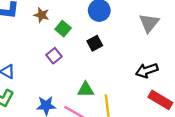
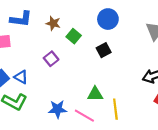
purple square: (54, 56) -> (51, 59), moved

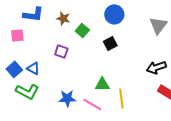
purple square: (51, 59) -> (61, 51), turned -32

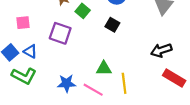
pink square: (17, 35) -> (23, 23), moved
black square: (110, 43) -> (112, 25), turned -32
purple square: (61, 51) -> (60, 33), size x1.5

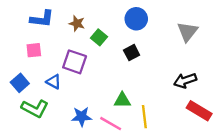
black square: (112, 25) -> (132, 53), turned 32
blue triangle: (30, 51) -> (54, 82), moved

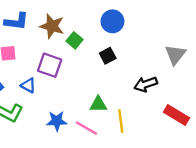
brown star: (77, 23) -> (52, 26), size x1.5
gray triangle: (187, 32) -> (175, 55), moved
black arrow: (185, 80) -> (146, 84), moved

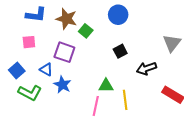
black square: (108, 56) -> (120, 51), moved
blue star: (57, 121) -> (62, 85), moved, turned 30
pink line: (86, 128) -> (96, 106), turned 72

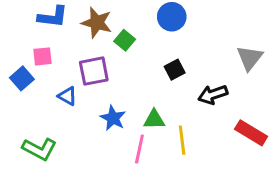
purple square: (64, 52) -> (94, 71), turned -30
blue square: (17, 70) -> (22, 78), moved
blue star: (62, 85) -> (113, 118), moved
green L-shape: (30, 93) -> (39, 149), moved

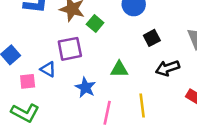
pink square: (42, 56) -> (28, 81), moved
black square: (175, 70) -> (152, 38), moved
green triangle: (154, 120) -> (119, 69), moved

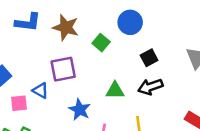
green square: (95, 23) -> (101, 43), moved
black arrow: (167, 68) -> (150, 87), moved

